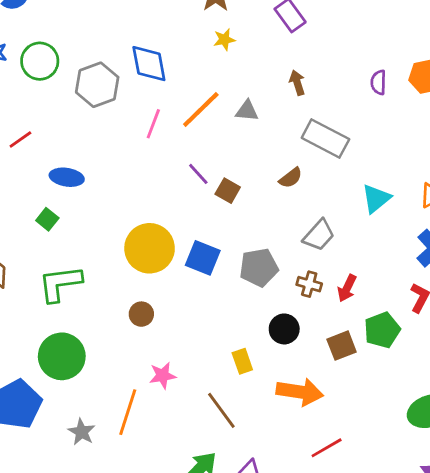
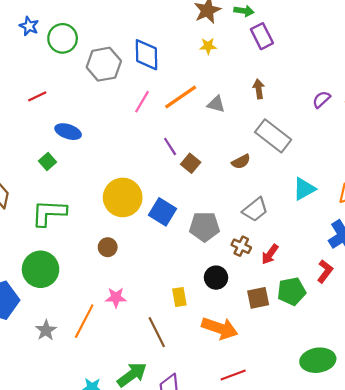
purple semicircle: (378, 82) -> (321, 99), turned 36

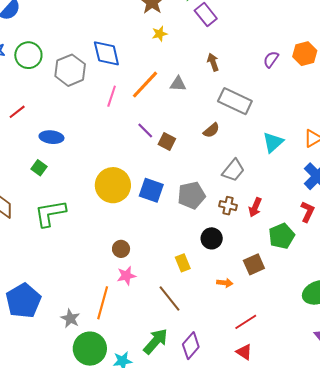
brown circle: (108, 247) -> (121, 249), moved
green circle: (41, 269) -> (90, 349), moved
brown square: (258, 298) -> (254, 264), moved
orange arrow: (220, 328) -> (225, 283), size x0.5

